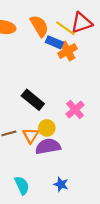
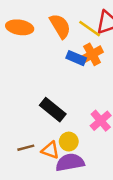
blue rectangle: (54, 42) -> (76, 58), moved
orange triangle: (31, 136) -> (50, 150), turned -42

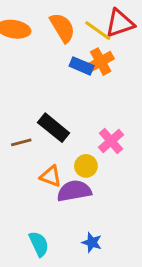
yellow circle: (69, 142) -> (86, 166), moved
brown line: (26, 148) -> (21, 142), moved

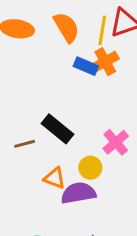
yellow line: (98, 31) -> (102, 30), turned 64

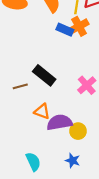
yellow circle: (90, 168) -> (78, 131), moved

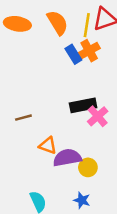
blue rectangle: (65, 30) -> (73, 54), turned 35
black rectangle: (44, 75) -> (83, 105), moved, turned -50

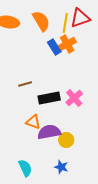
black rectangle: (83, 105) -> (49, 98), moved
brown line: (23, 118) -> (25, 84), moved

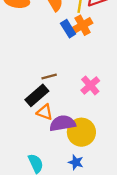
brown line: (25, 84) -> (49, 76), moved
black rectangle: (49, 98) -> (37, 95), moved, turned -30
yellow circle: (66, 140) -> (81, 132), size x1.6

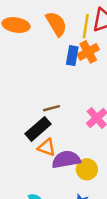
blue rectangle: (68, 29) -> (72, 56), turned 42
yellow circle: (81, 132) -> (87, 169), size x0.7

